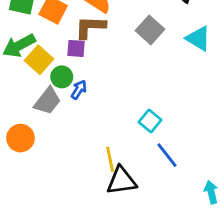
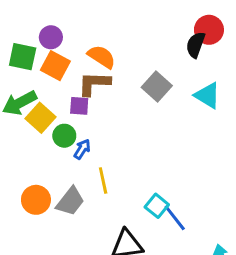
gray trapezoid: (48, 101) -> (70, 201), moved
cyan square: (150, 121) -> (157, 206), moved
orange circle: (20, 138) -> (36, 200), moved
yellow line: (110, 159) -> (103, 180), moved

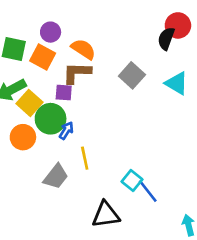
purple circle: (51, 37) -> (51, 32), moved
green circle: (64, 136) -> (51, 119), size x1.5
orange circle: (36, 200) -> (23, 137), moved

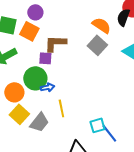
orange semicircle: (83, 49) -> (101, 25), moved
yellow square: (30, 103) -> (19, 114), moved
blue arrow: (66, 131) -> (47, 87), turned 48
cyan square: (132, 180) -> (97, 125), turned 35

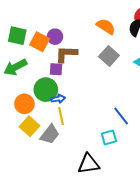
purple circle: (35, 12) -> (55, 37), moved
orange semicircle: (101, 25) -> (106, 26), moved
yellow line: (61, 108) -> (61, 116), moved
blue line: (109, 133) -> (121, 116), moved

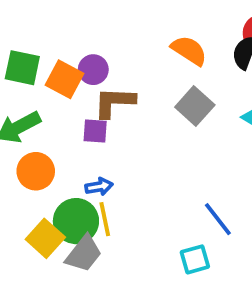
green circle: (46, 90) -> (76, 221), moved
orange circle: (24, 104) -> (36, 171), moved

